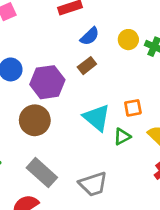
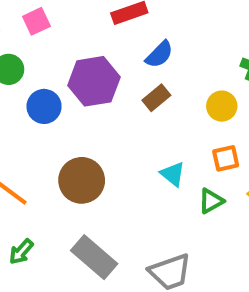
yellow circle: (128, 40) -> (222, 106), moved
purple hexagon: (47, 82) -> (94, 81), moved
cyan triangle: (97, 118) -> (173, 174), size x0.6

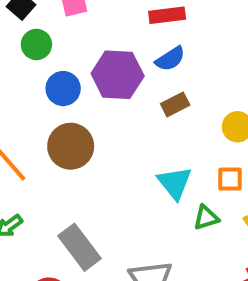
blue semicircle: (159, 54) -> (170, 59), moved
cyan triangle: (173, 174) -> (175, 183), size x1.4
brown circle: (82, 180) -> (71, 146), moved

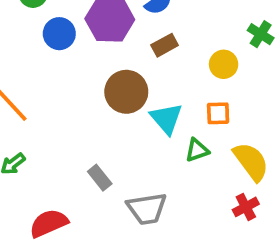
brown circle: (71, 146) -> (126, 92), moved
gray rectangle: (79, 247) -> (100, 178), moved, size x0.6

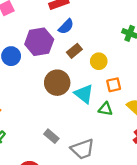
yellow circle: (224, 64) -> (99, 61), moved
green triangle: (197, 150) -> (105, 109), turned 40

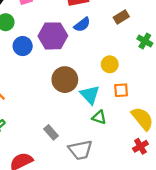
brown rectangle: (74, 51) -> (121, 17), moved
green triangle: (105, 109) -> (99, 117), moved

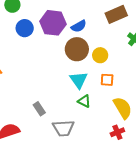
brown rectangle: (121, 17) -> (116, 14), size x1.5
blue semicircle: (82, 25) -> (79, 26), moved
brown circle: (65, 80) -> (77, 49), moved

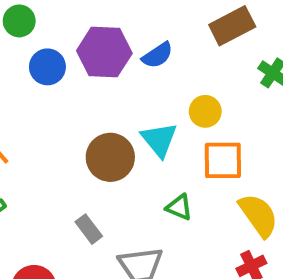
brown circle: (77, 49) -> (110, 157), moved
cyan triangle: (79, 80) -> (159, 140), moved
orange square: (107, 80) -> (223, 160), size x1.5

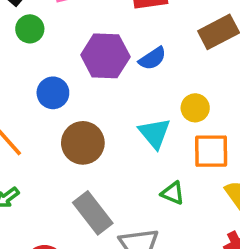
blue circle: (47, 67) -> (53, 93), moved
brown circle: (110, 157) -> (83, 143), moved
gray rectangle: (89, 229) -> (93, 213), size x1.6

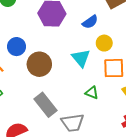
blue semicircle: (152, 58) -> (90, 22), moved
blue circle: (53, 93) -> (17, 47), moved

